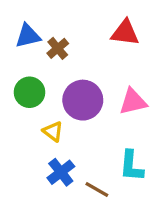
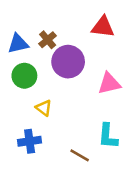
blue triangle: (28, 36) -> (18, 44), moved
purple circle: (83, 100) -> (68, 62), moved
blue cross: (61, 172) -> (30, 141), moved, turned 30

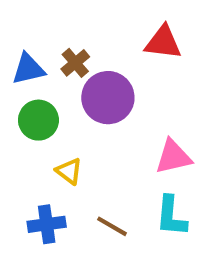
pink triangle: (109, 83) -> (173, 157), moved
brown line: (80, 155) -> (112, 226), moved

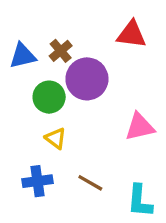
green circle: (38, 120) -> (49, 97), moved
cyan L-shape: (171, 216) -> (140, 201), moved

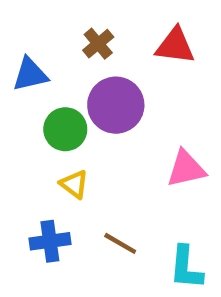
brown cross: (61, 51) -> (98, 44), moved

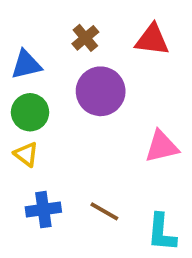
green circle: (65, 129) -> (30, 112), moved
yellow triangle: (74, 184) -> (26, 154), moved

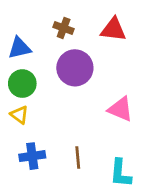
brown cross: (85, 38) -> (64, 28), turned -30
pink triangle: (162, 147) -> (120, 109), turned 36
brown line: (104, 211) -> (78, 158), turned 55

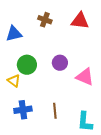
purple circle: (75, 68) -> (60, 63), moved, size x0.6
green circle: (22, 84) -> (27, 65), moved

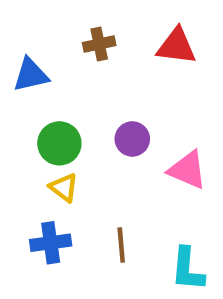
brown cross: (45, 20) -> (99, 44), turned -32
yellow triangle: (14, 81) -> (64, 188), moved

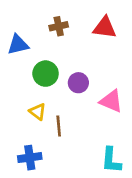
green circle: (59, 143) -> (46, 74), moved
blue cross: (51, 243) -> (30, 158), moved
brown line: (121, 245) -> (59, 126), moved

